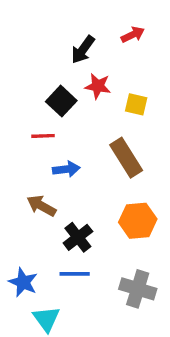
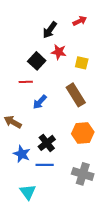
blue arrow: (66, 169) -> (40, 102), turned 140
brown arrow: (41, 206) -> (13, 122), moved
blue star: (23, 282) -> (22, 154), moved

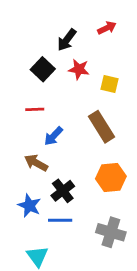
black square: (37, 61) -> (43, 69), moved
brown arrow: (13, 122) -> (36, 163), moved

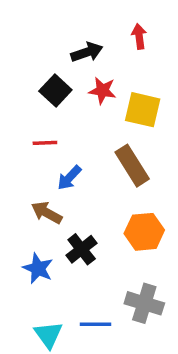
red arrow: (107, 28) -> (139, 36), turned -72
black arrow: (67, 40) -> (87, 52), turned -145
yellow square: (110, 84) -> (143, 110), size x1.5
blue line: (60, 220) -> (96, 324), moved

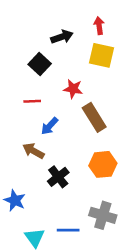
red star: (102, 91) -> (73, 89), moved
yellow square: (143, 110) -> (102, 55), moved
blue star: (38, 268) -> (15, 200), moved

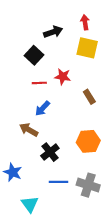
red line: (32, 101) -> (39, 83), moved
brown rectangle: (94, 117) -> (89, 97), moved, size x0.6
blue line: (68, 230) -> (58, 182), moved

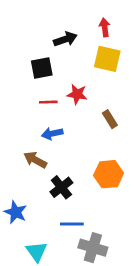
black square: (34, 55) -> (42, 68), turned 36
blue arrow: (43, 108) -> (52, 134), turned 35
gray cross: (88, 185) -> (93, 248), moved

